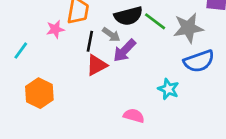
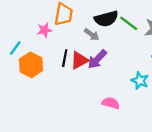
black line: (90, 41) -> (65, 58), moved
purple arrow: (124, 51) -> (97, 59), moved
orange hexagon: (39, 93) -> (31, 65), moved

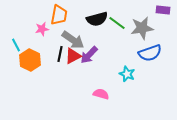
gray arrow: (92, 35) -> (73, 40), moved, size x1.6
cyan line: (15, 48) -> (16, 45), turned -64

